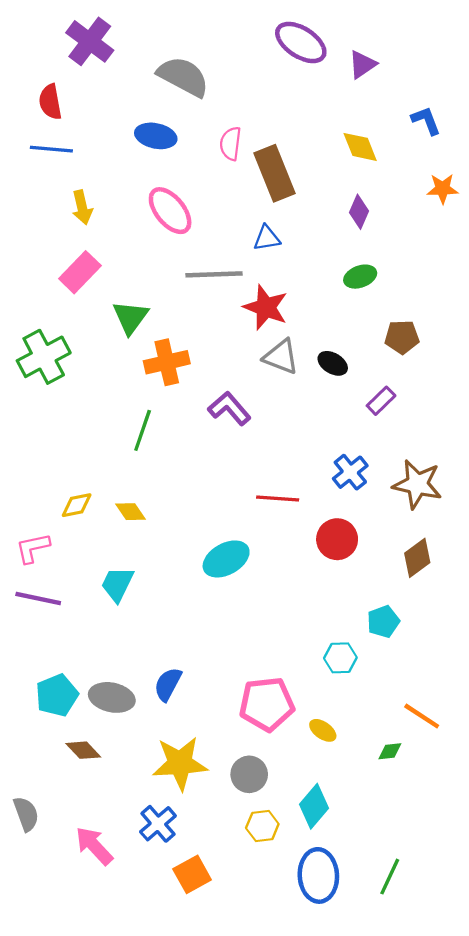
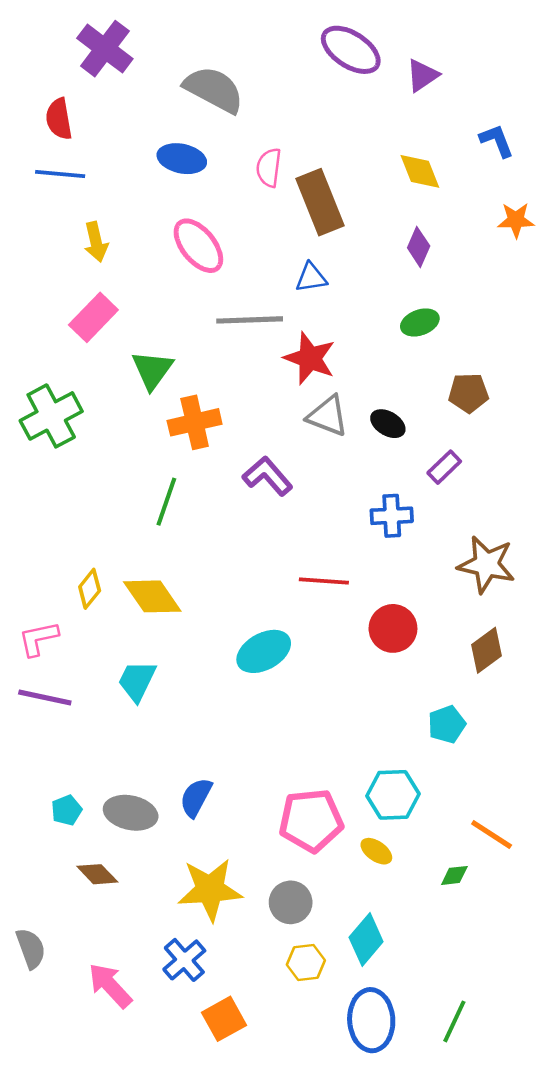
blue cross: (350, 472) -> (392, 516), moved, turned 36
yellow diamond: (77, 505) -> (90, 589), turned -40
yellow diamond: (130, 512) -> (152, 596), size x1.6
cyan hexagon: (340, 658) -> (393, 795), moved, size x1.4
cyan pentagon: (57, 695) -> (67, 810), size x0.6

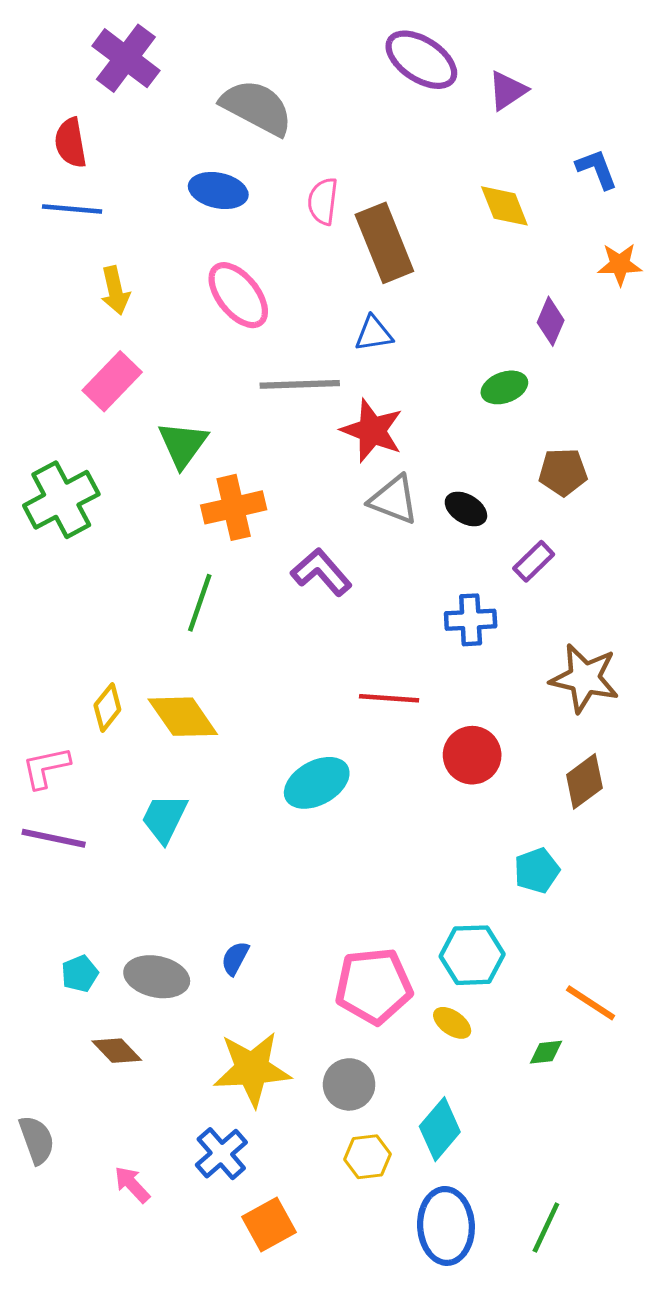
purple diamond: (419, 247) -> (551, 321), moved
blue semicircle: (196, 797) -> (235, 958), size x0.7
pink arrow: (110, 986) -> (132, 1184), size x0.7

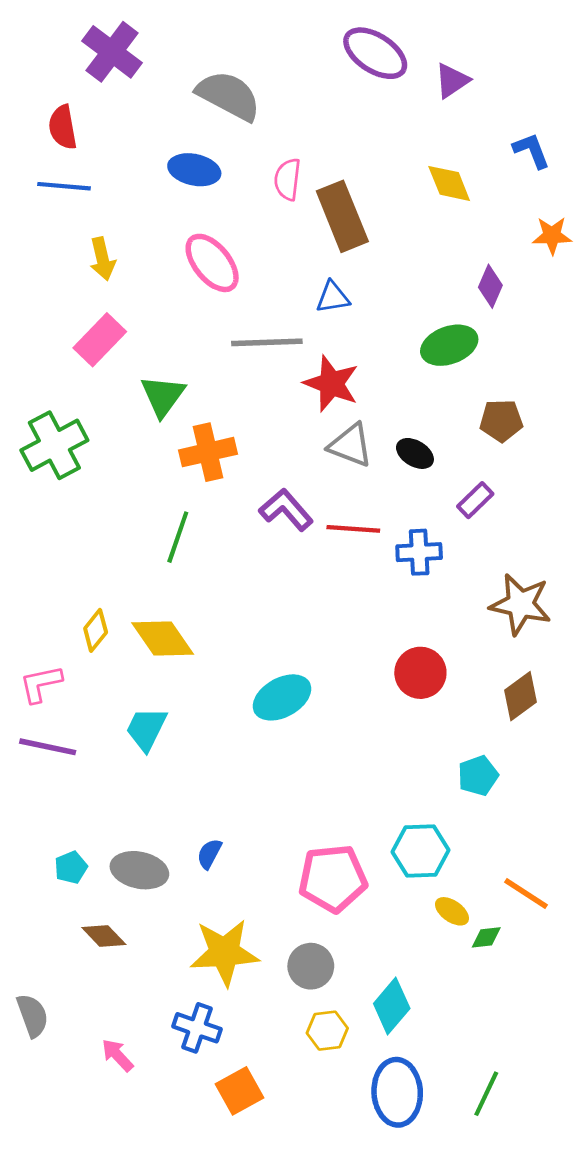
green ellipse: (504, 387) -> (449, 345), size x1.4
red line: (389, 698) -> (353, 529), moved
yellow ellipse: (452, 1023) -> (452, 911), moved
blue cross: (221, 1154) -> (197, 1028), turned -30

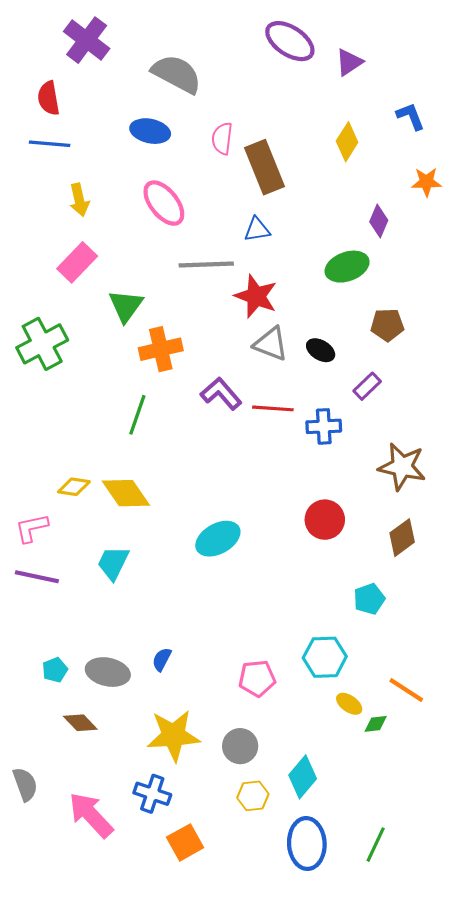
yellow diamond: (449, 183) -> (347, 142), turned 54
yellow diamond: (96, 630) -> (74, 487), turned 60
pink pentagon: (333, 878) -> (257, 678), size x0.7
pink arrow: (118, 1055) -> (91, 815), size x1.8

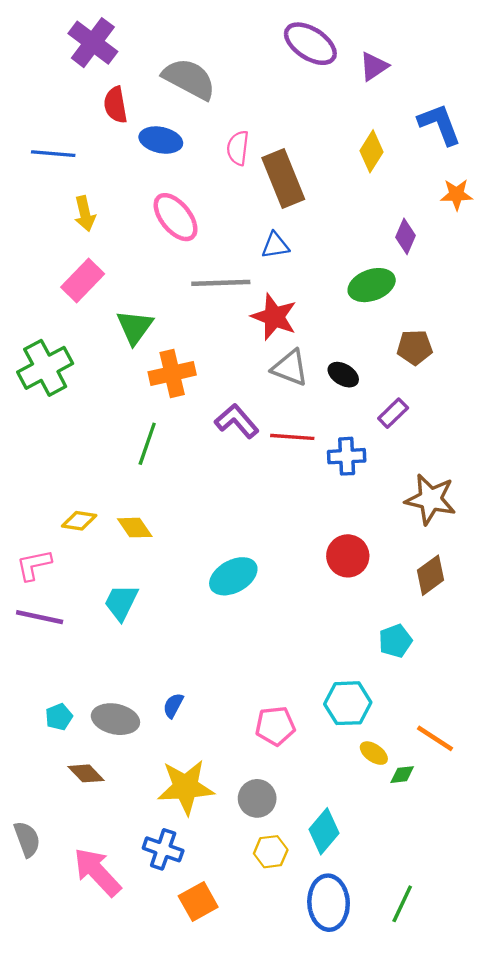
red semicircle: (49, 98) -> (115, 105), moved
blue L-shape: (411, 116) -> (440, 124), size x1.4
yellow diamond: (126, 493) -> (135, 528), size x0.7

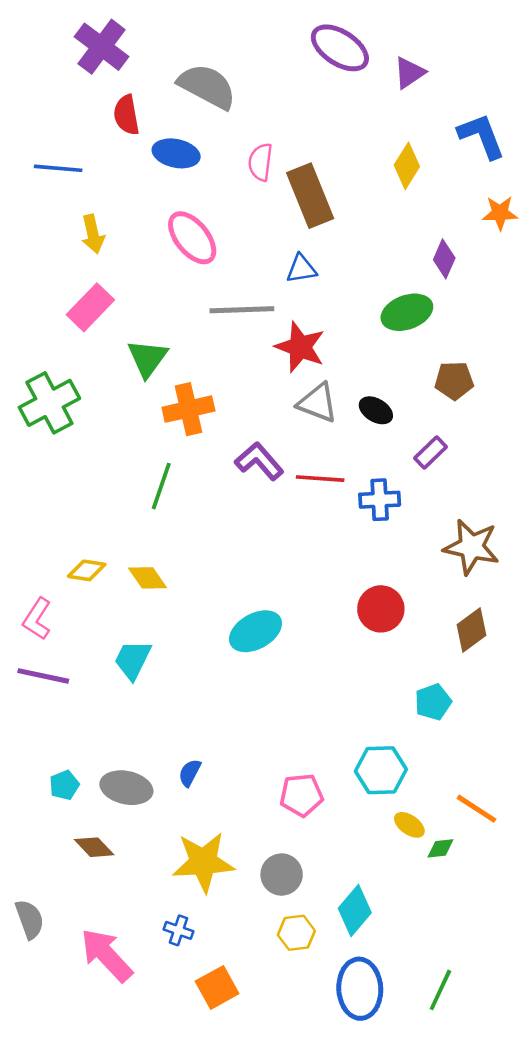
pink L-shape: (34, 565) -> (37, 619), turned -45
blue cross: (163, 849) -> (179, 930), size x0.7

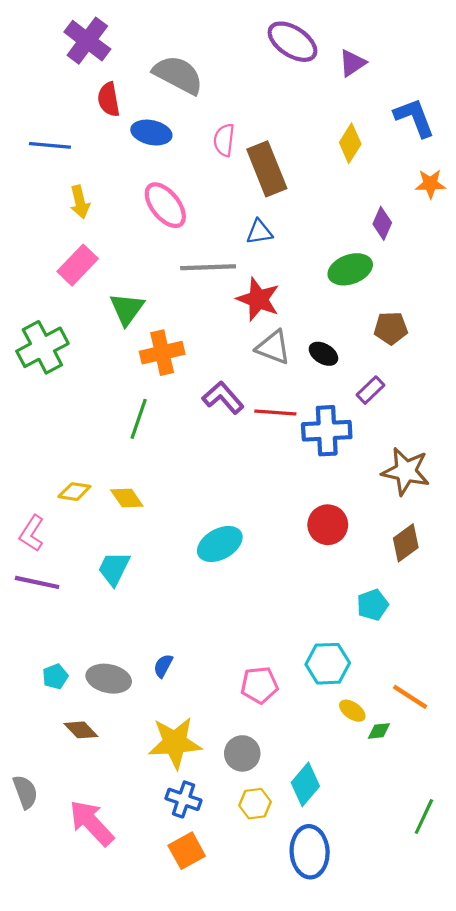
blue cross: (380, 500) -> (327, 431), size x1.4
blue cross: (179, 930) -> (183, 799), moved, size x1.4
green line: (440, 990) -> (424, 816), moved

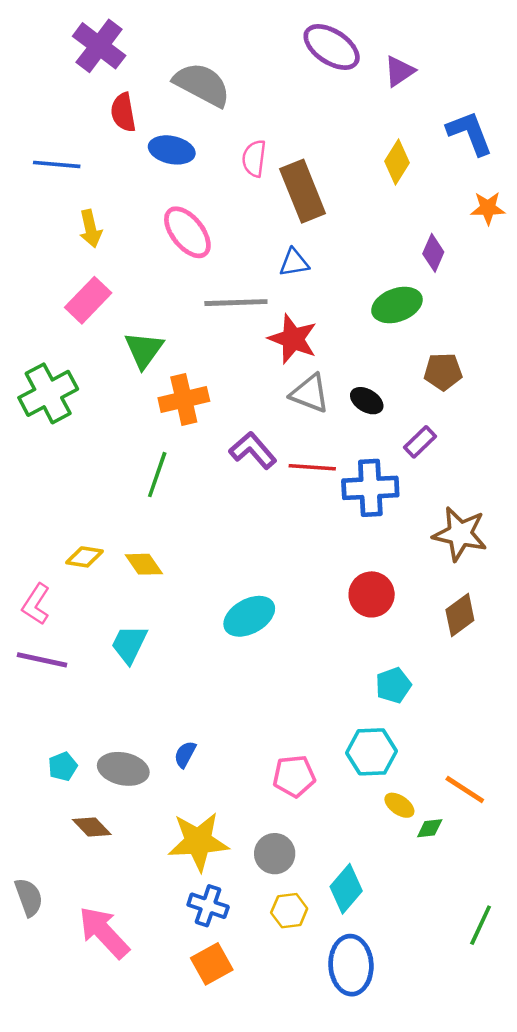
cyan pentagon: (373, 605) -> (393, 685), moved

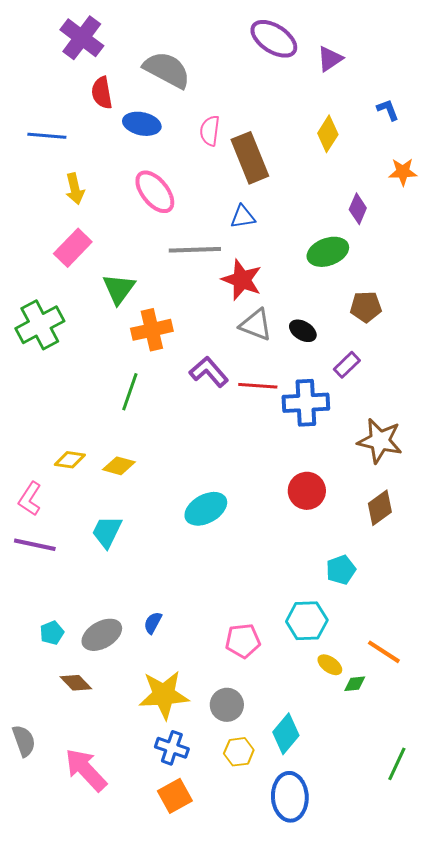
blue L-shape: (470, 133) -> (388, 110), size x0.6
yellow diamond: (144, 564) -> (119, 466), turned -40
cyan pentagon: (393, 685) -> (341, 570), moved
gray ellipse: (123, 769) -> (102, 635), turned -42

